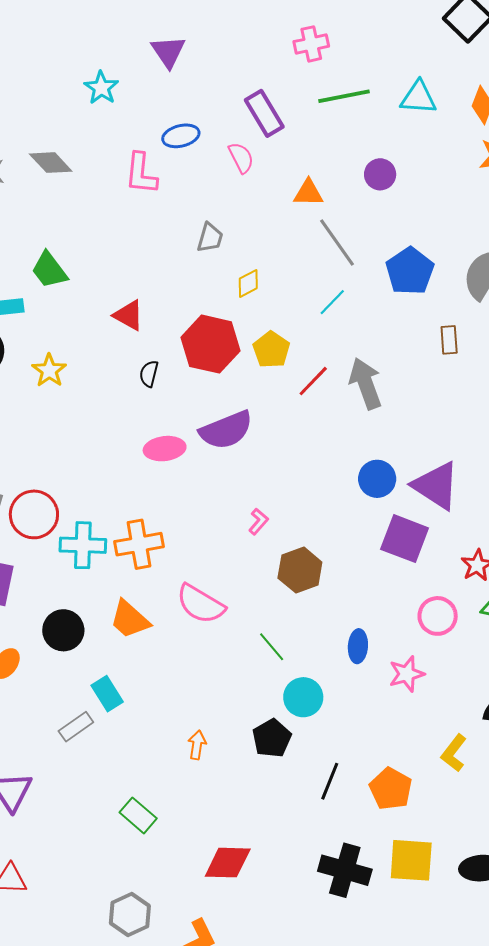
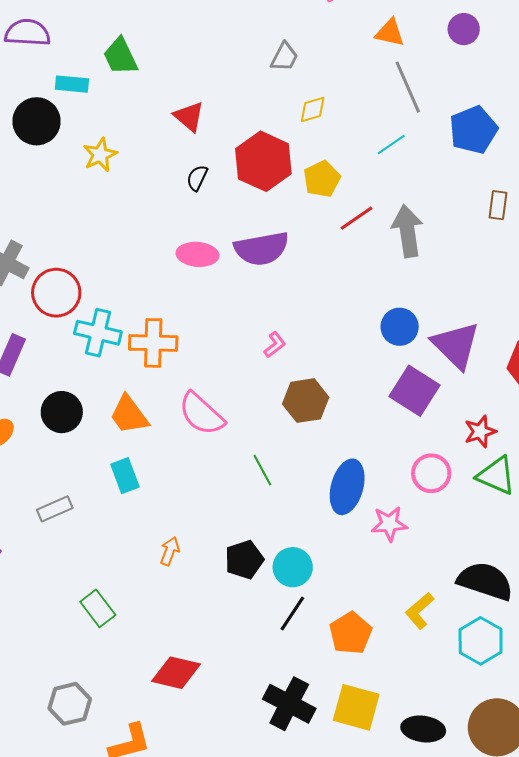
blue ellipse: (358, 646) -> (347, 487), size x1.6
cyan rectangle: (107, 694) -> (125, 476), moved
cyan circle: (303, 697) -> (293, 567), moved

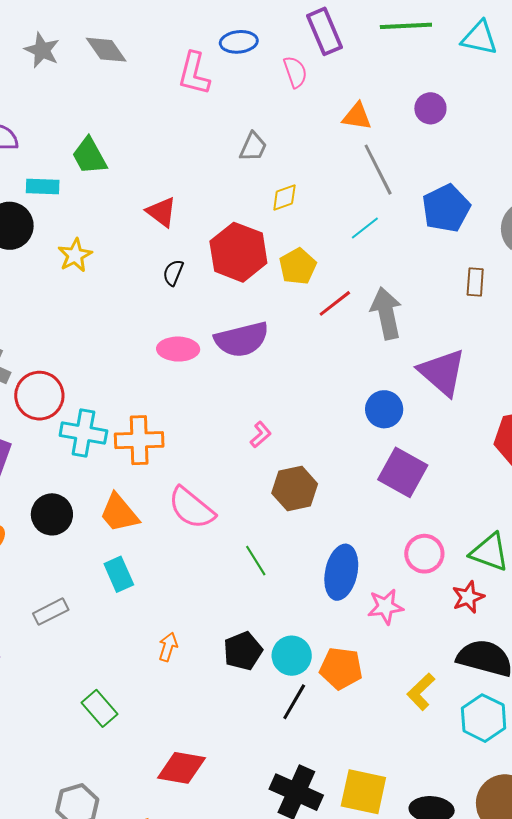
purple triangle: (456, 345) -> (442, 372), moved
red star: (480, 432) -> (468, 597), moved
orange pentagon: (351, 633) -> (341, 668), moved, turned -30

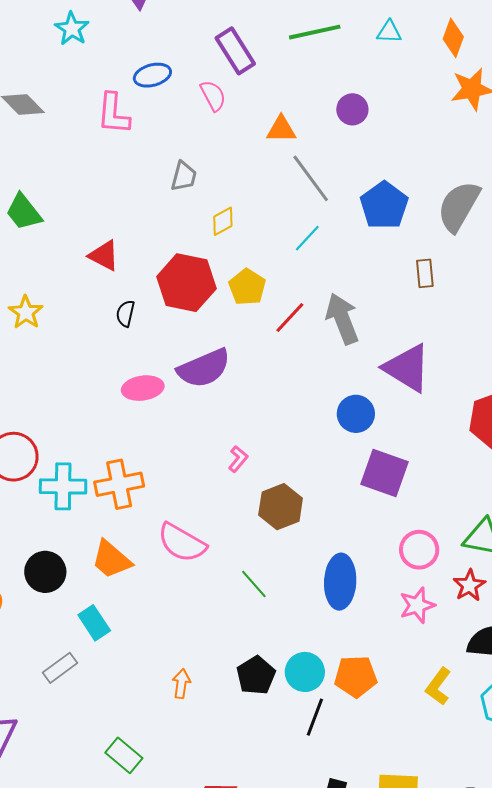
cyan triangle: (479, 38) -> (389, 32), size x0.7
cyan rectangle: (119, 574) -> (94, 623), moved
pink star: (385, 607) -> (417, 605), moved

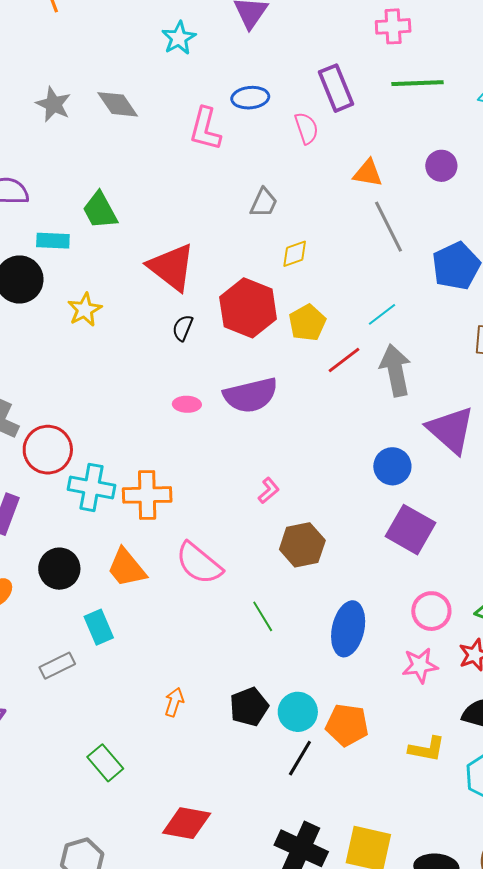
cyan line: (307, 238) -> (382, 314), moved
red triangle: (104, 256) -> (171, 267), size x1.6
pink ellipse: (143, 388) -> (187, 404), size x0.7
yellow L-shape: (438, 686) -> (427, 749), turned -126

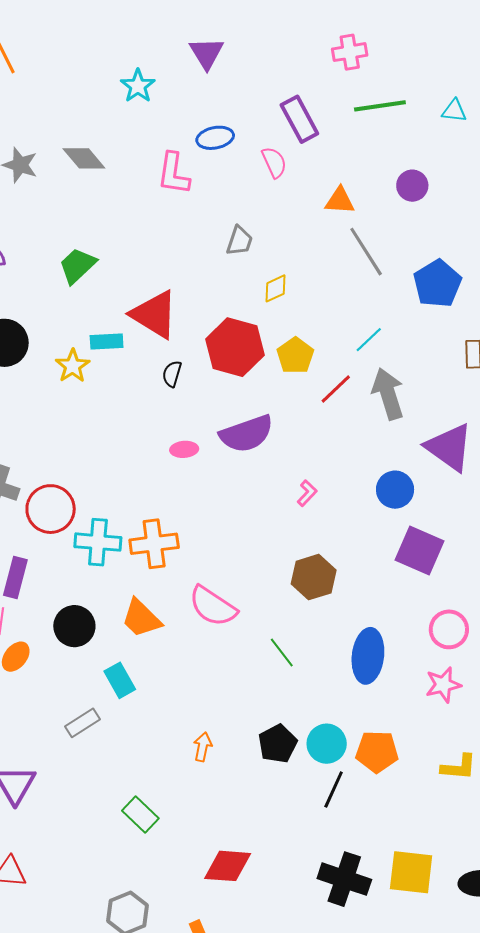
green trapezoid: (100, 210) -> (77, 266), turned 81
cyan rectangle: (53, 241) -> (107, 342), moved
pink L-shape: (269, 491) -> (307, 493), moved

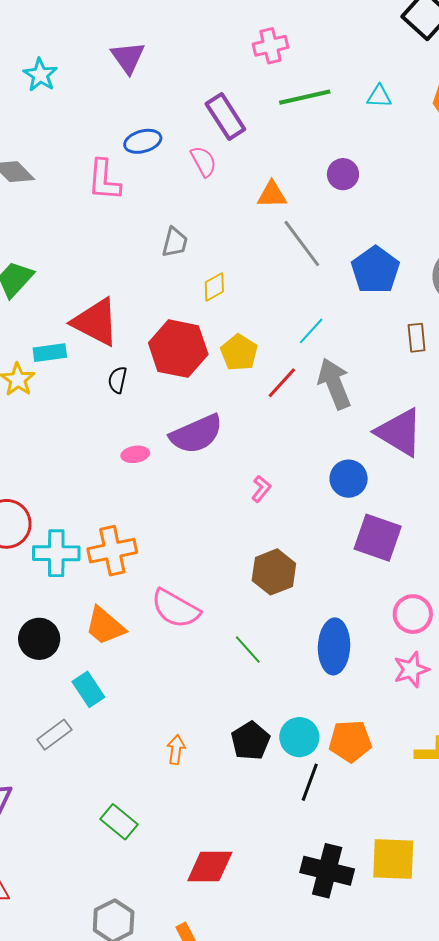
cyan star: (138, 86) -> (40, 75), moved

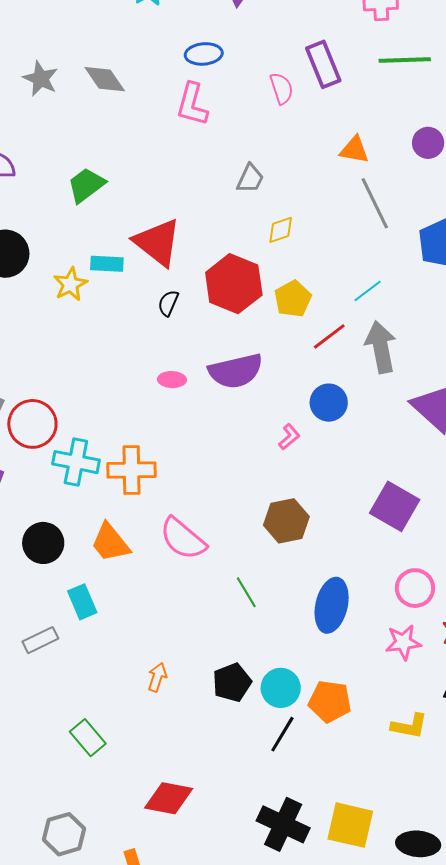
blue ellipse: (143, 141) -> (204, 54), moved
pink semicircle: (204, 161) -> (281, 88), moved
blue circle: (349, 479) -> (329, 403), moved

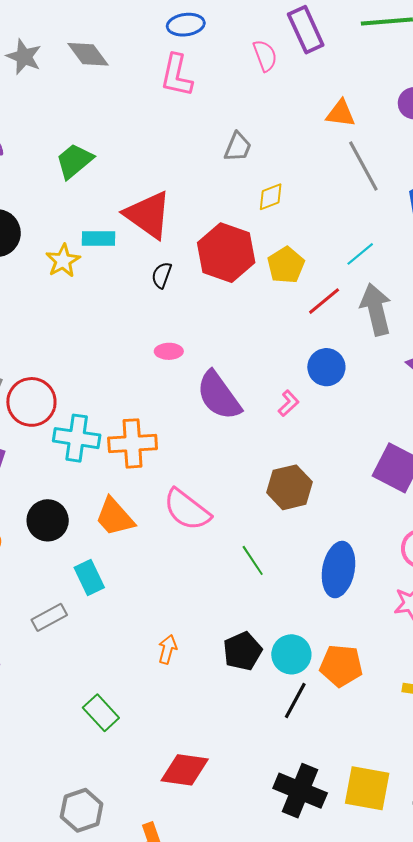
purple semicircle: (236, 371) -> (219, 396), moved, turned 70

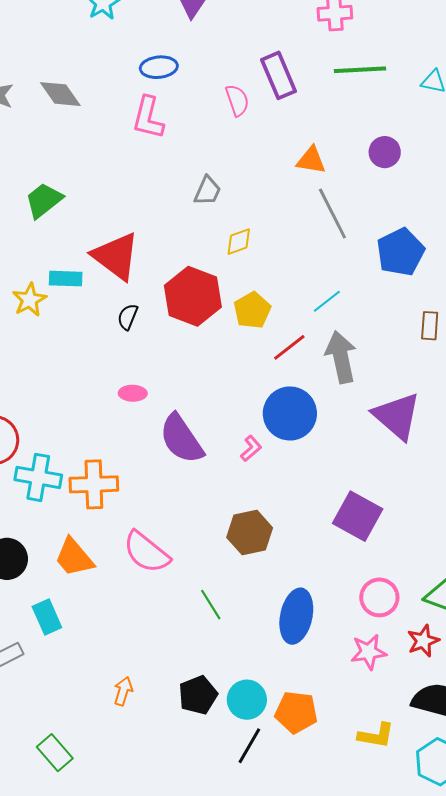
blue circle: (326, 367) -> (290, 413), size x1.4

